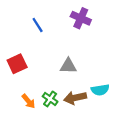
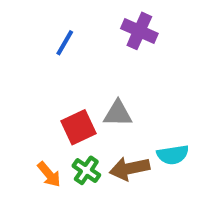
blue line: (38, 25) -> (65, 43), turned 63
red square: (17, 64) -> (78, 127), moved

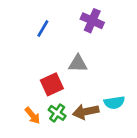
gray triangle: (118, 113) -> (78, 64), moved

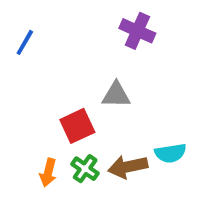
blue line: (43, 28) -> (25, 42), moved
orange arrow: (32, 116) -> (48, 173), turned 54

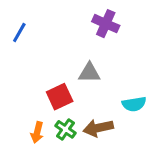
cyan semicircle: (170, 153) -> (134, 104), moved

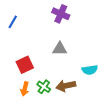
purple cross: (106, 24) -> (61, 14), moved
red square: (60, 97) -> (25, 65), moved

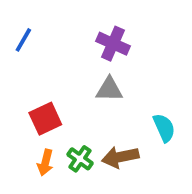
purple cross: (61, 14) -> (113, 44), moved
cyan semicircle: (90, 70) -> (164, 128), turned -105

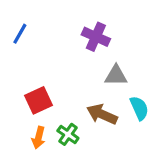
gray triangle: (109, 89) -> (116, 76), moved
brown arrow: (120, 157) -> (102, 114), moved, turned 36

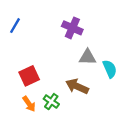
cyan semicircle: (139, 108) -> (110, 69), moved
orange arrow: (39, 138) -> (29, 104), turned -49

